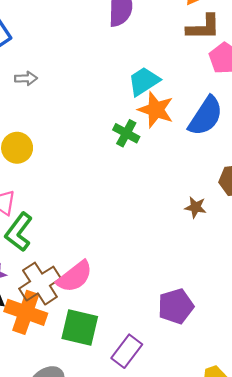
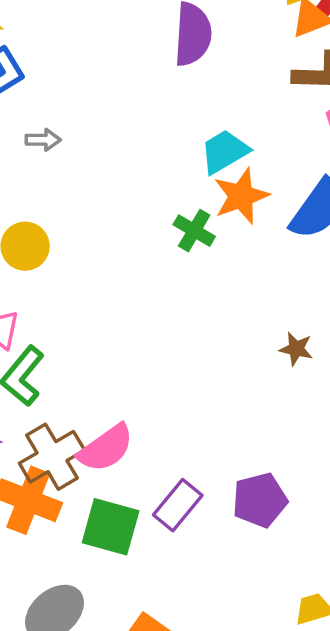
orange star: (156, 110) -> (241, 196), turned 30
purple rectangle: (127, 351) -> (178, 505), moved

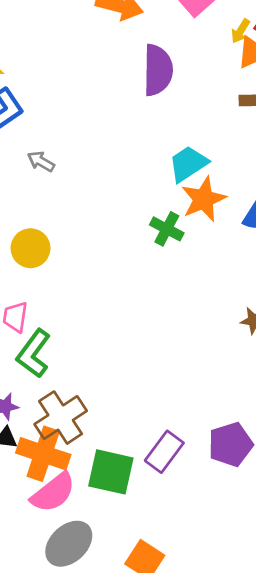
gray arrow: (43, 140) -> (41, 161), turned -148
pink semicircle: (106, 448) -> (53, 493), moved

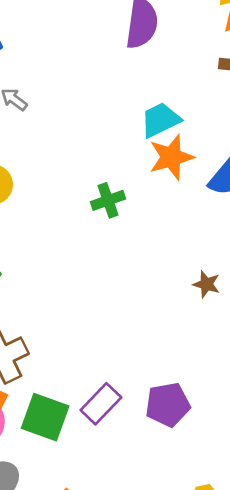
green cross: (167, 229) -> (108, 200), moved, turned 36

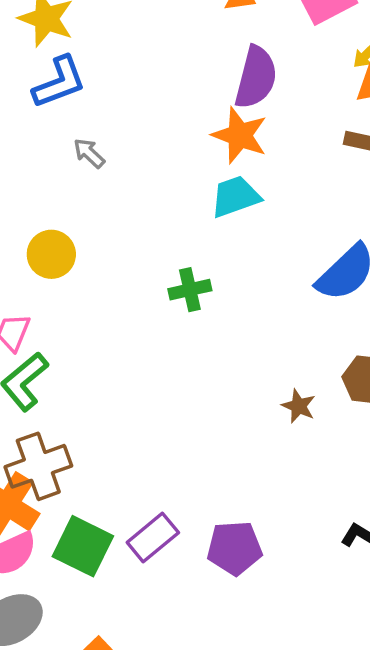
cyan trapezoid: (160, 120) -> (235, 197), moved
orange star: (171, 157) -> (240, 135), moved, turned 30

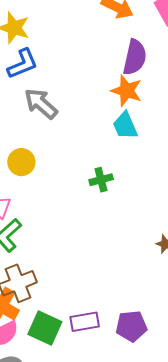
gray arrow: (89, 153) -> (41, 104), size x1.8
cyan trapezoid: (235, 197) -> (125, 126), turned -92
purple rectangle: (153, 538) -> (85, 322), turned 32

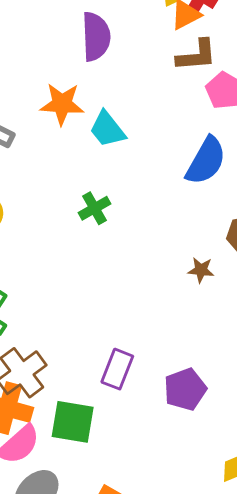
orange star: (127, 91) -> (62, 104), moved
purple rectangle: (85, 322) -> (117, 369), moved, turned -44

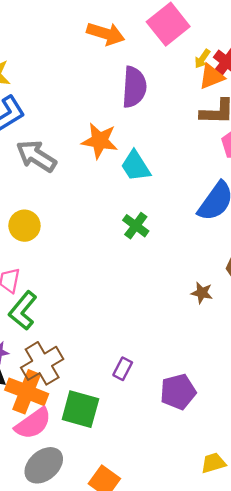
green cross: (95, 208) -> (136, 226), moved, turned -30
purple rectangle: (117, 369) -> (123, 369), size x0.7

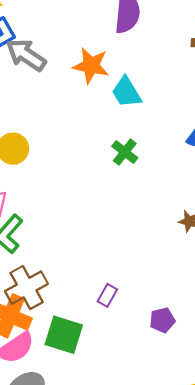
gray arrow: (36, 156) -> (26, 55), moved
purple pentagon: (178, 392) -> (162, 320), size x0.7

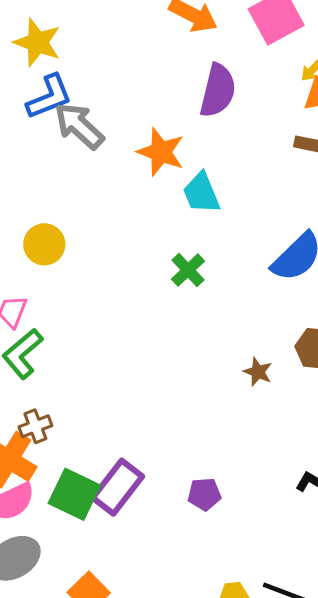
brown cross: (27, 288) -> (35, 426), size x0.6
purple rectangle: (107, 295) -> (117, 487), moved, size x1.8

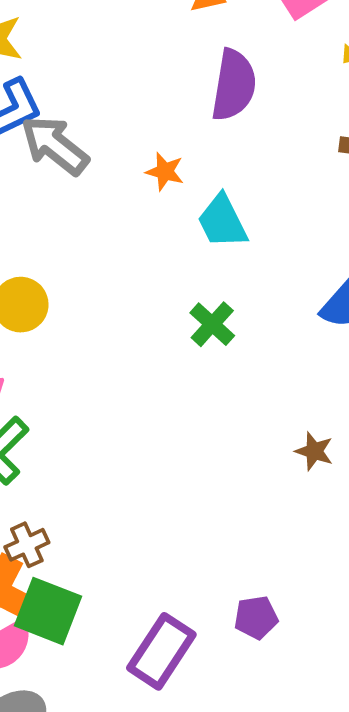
orange star: (161, 152) -> (165, 172), size x0.6
purple rectangle: (117, 487) -> (161, 651), moved
green square: (74, 494) -> (48, 611), moved

